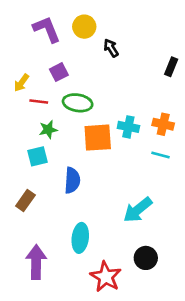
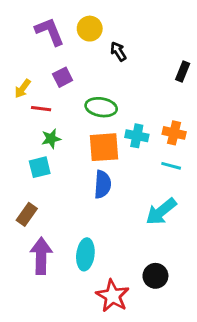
green ellipse: (78, 103) -> (101, 107), moved
blue semicircle: (72, 180) -> (103, 184), moved
cyan arrow: (138, 210) -> (161, 212), moved
purple arrow: (36, 262) -> (41, 256), moved

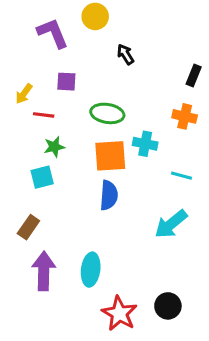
yellow circle: (90, 29) -> (95, 16), moved
purple square: (63, 77) -> (66, 82), turned 30
orange cross: (174, 133) -> (185, 116), moved
black circle: (155, 276) -> (168, 306), moved

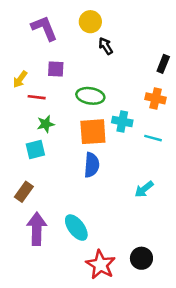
yellow circle: (95, 16) -> (90, 22), moved
cyan line: (182, 176) -> (153, 138), moved
cyan arrow: (171, 224) -> (144, 189), size x0.7
cyan ellipse: (91, 270) -> (76, 228), turned -44

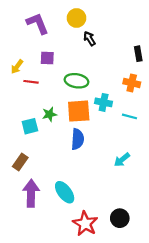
black rectangle: (163, 64) -> (138, 54), turned -32
green star: (46, 124) -> (49, 114), moved

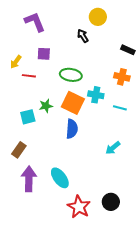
yellow circle: (76, 18) -> (98, 17), moved
black rectangle: (138, 54) -> (128, 50), turned -56
orange square: (79, 111) -> (73, 103), turned 30

